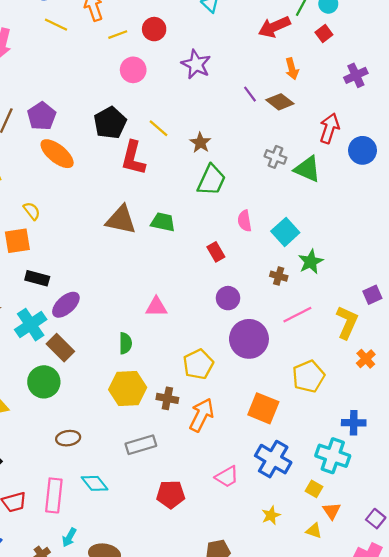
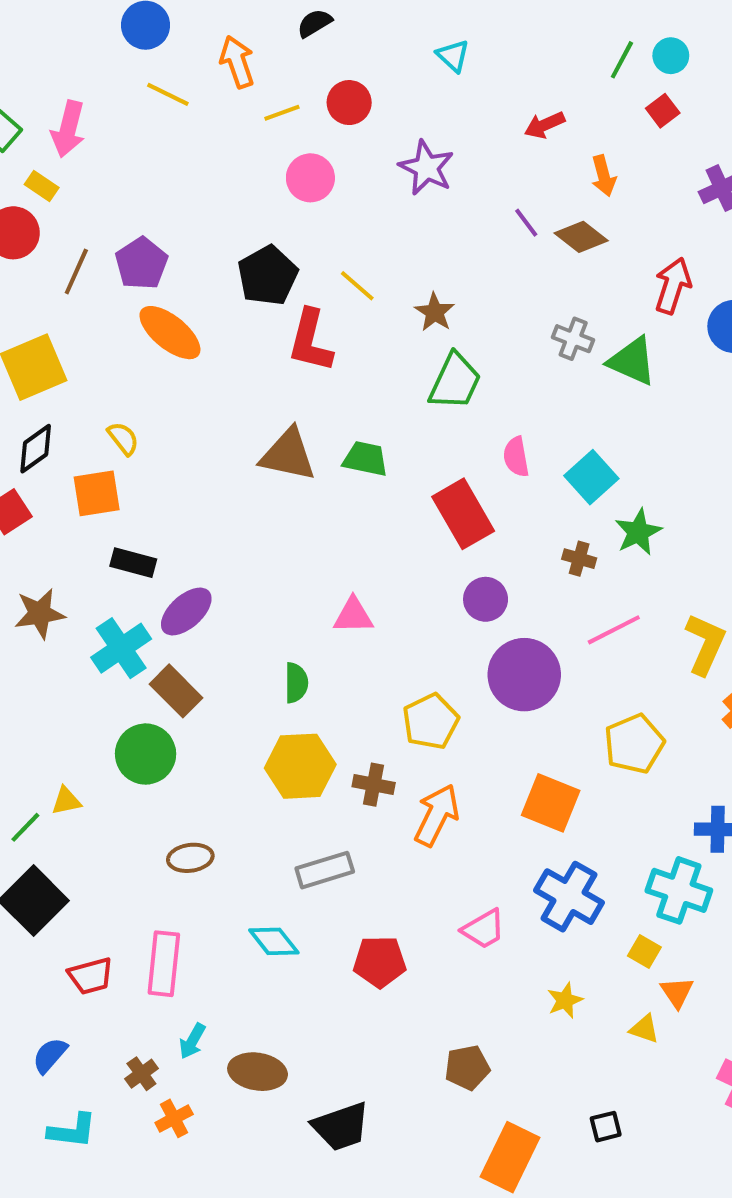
red arrow: (274, 27) -> (545, 125), moved, size x0.7
red rectangle: (216, 252) -> (463, 514), size x1.8
cyan diamond: (95, 483) -> (274, 941), moved

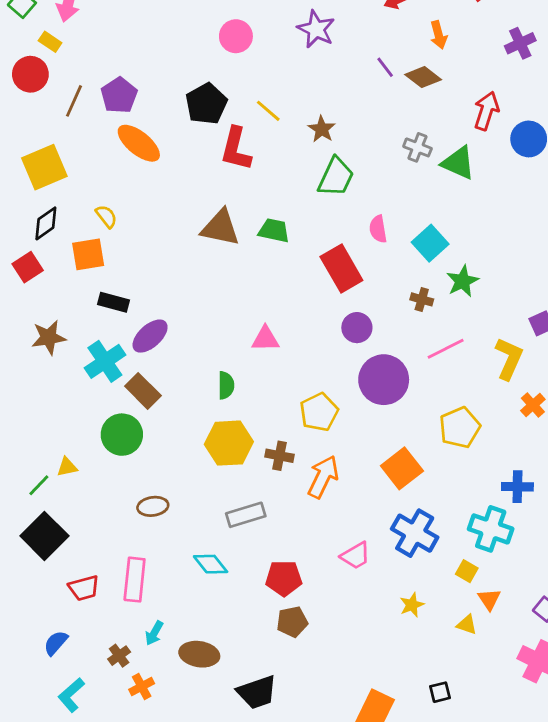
orange square: (551, 803) -> (402, 468), turned 30
brown pentagon: (467, 1068) -> (292, 622), moved
cyan L-shape: (72, 1131) -> (71, 695), turned 132

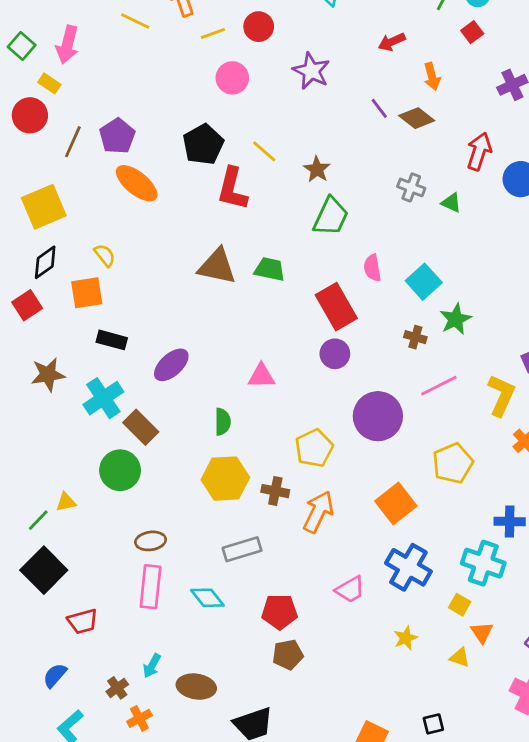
green triangle: (458, 163) -> (451, 203), size x0.6
purple circle: (357, 328) -> (335, 354), moved
purple ellipse: (150, 336) -> (171, 365), moved
pink rectangle: (135, 580) -> (151, 587), moved

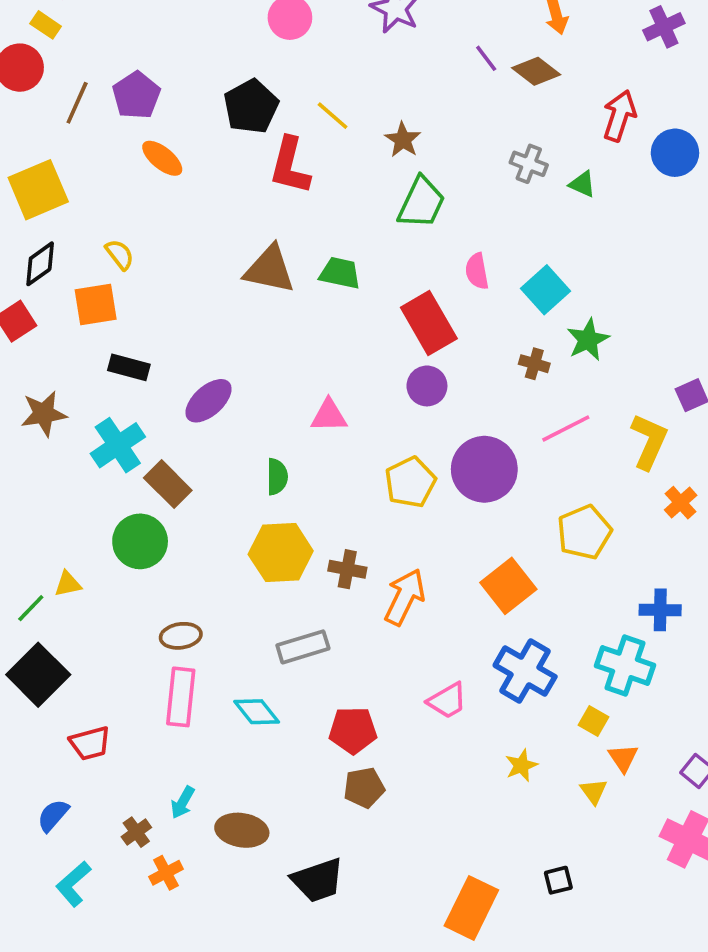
orange ellipse: (137, 183) -> (162, 158), size x0.7
yellow pentagon: (314, 448) -> (410, 482), moved
yellow triangle: (460, 657) -> (594, 791), turned 35

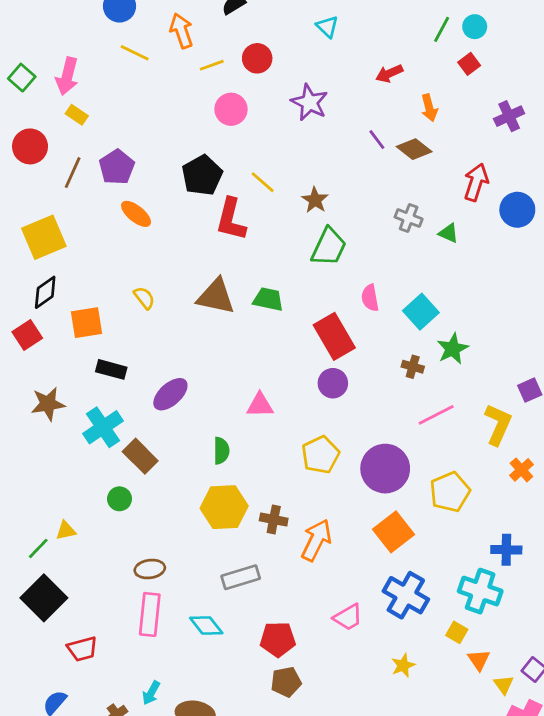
yellow rectangle: (46, 25) -> (77, 115), moved
yellow semicircle: (120, 255) -> (144, 298), moved
purple circle: (484, 469) -> (385, 469), moved
green circle: (140, 541) -> (120, 499), size x0.6
yellow triangle: (594, 791) -> (504, 685), moved

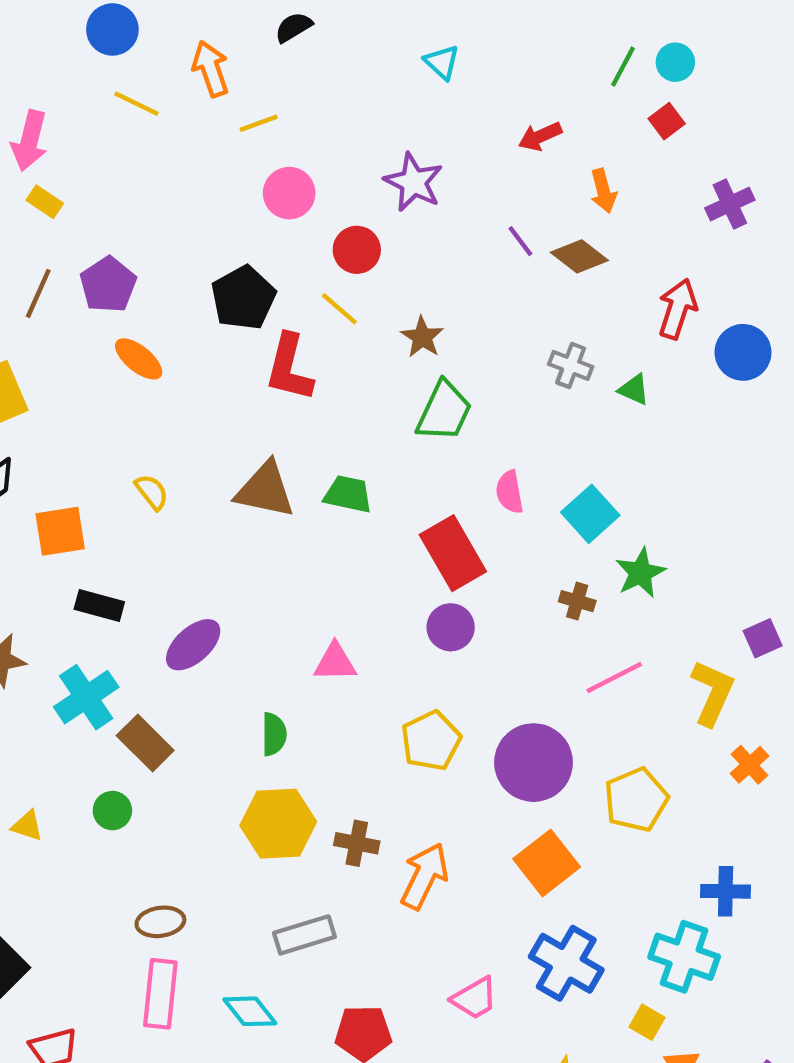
red circle: (257, 58) -> (357, 250), moved
yellow triangle: (66, 530) -> (27, 826), moved, turned 30

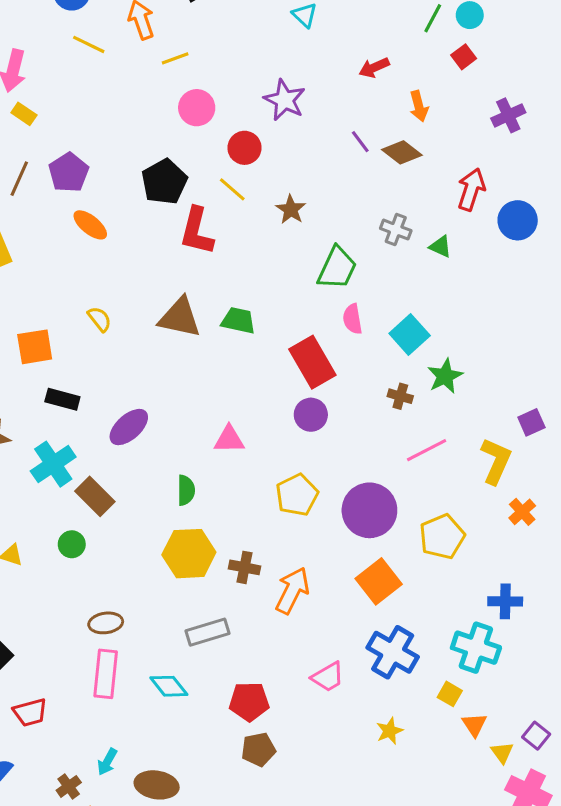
green trapezoid: (444, 411) -> (337, 268), moved

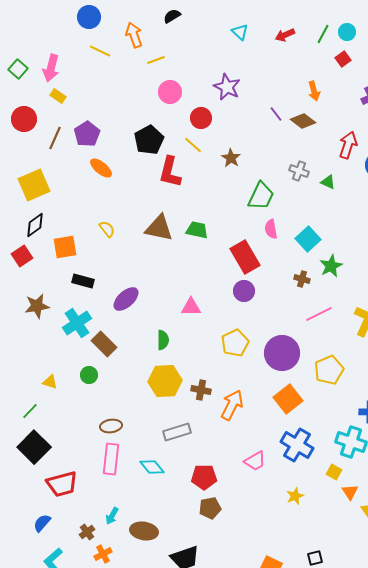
red arrow: (374, 68) -> (285, 35), moved
red trapezoid: (30, 712) -> (62, 484), size x1.4

